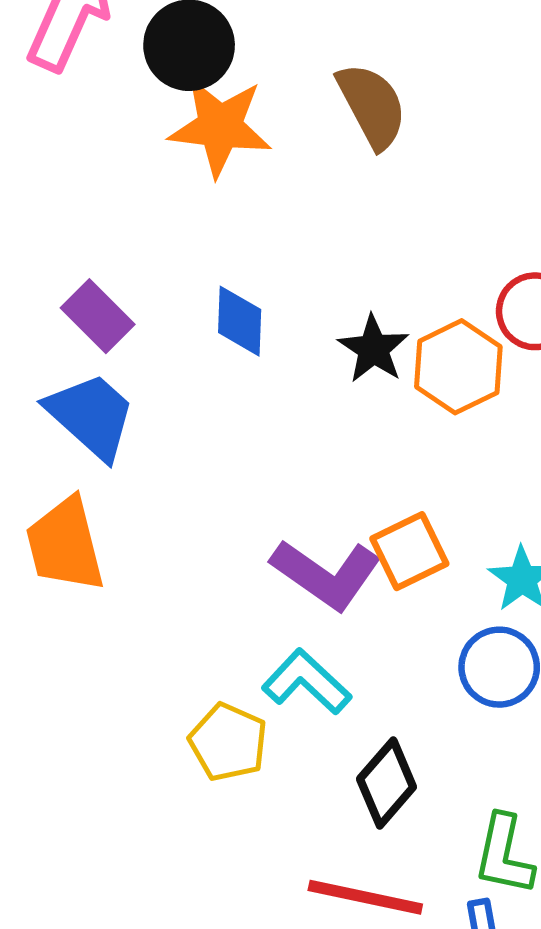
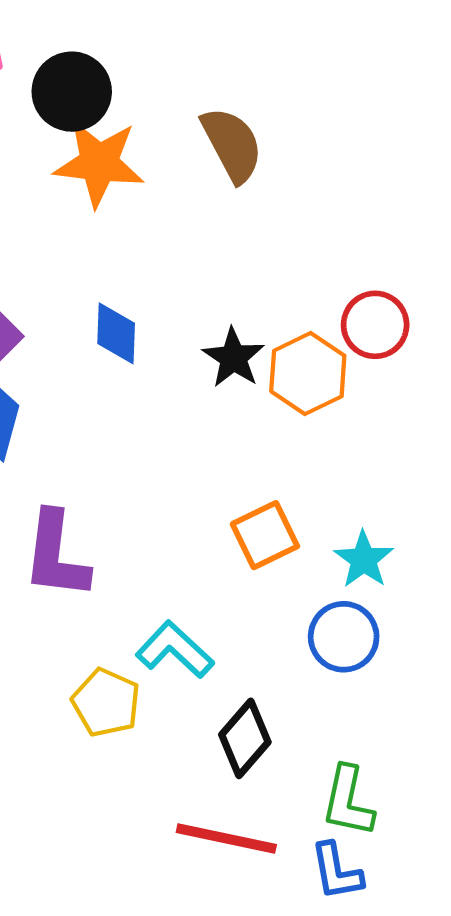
purple L-shape: (326, 574) -> (56, 555), moved, turned 62

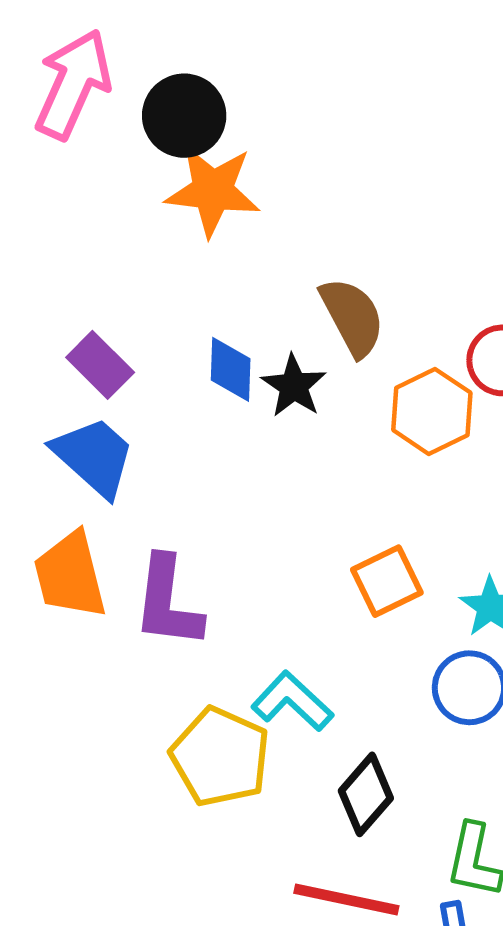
brown semicircle: (232, 145) -> (352, 317), moved
black star: (233, 358) -> (294, 386), moved
yellow pentagon: (106, 703) -> (220, 757), size x1.4

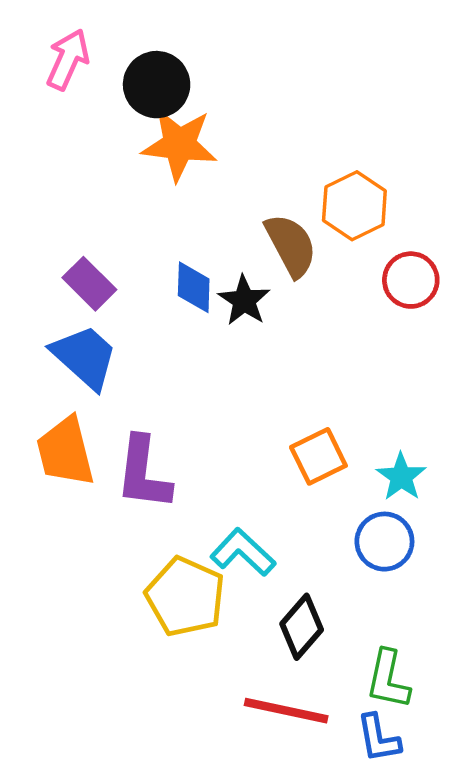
pink arrow: (73, 84) -> (68, 59), size x0.7
orange hexagon: (432, 411) -> (354, 206), moved

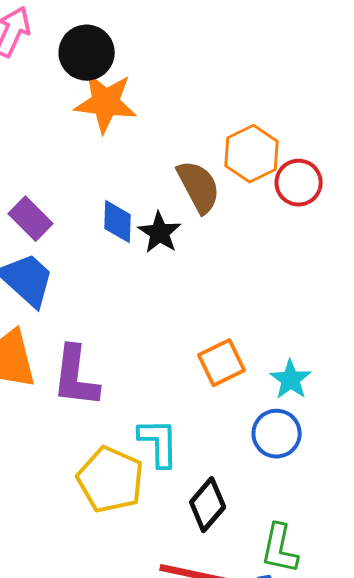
red circle: (411, 280) -> (299, 183), moved
cyan L-shape: (243, 552) -> (159, 443), turned 46

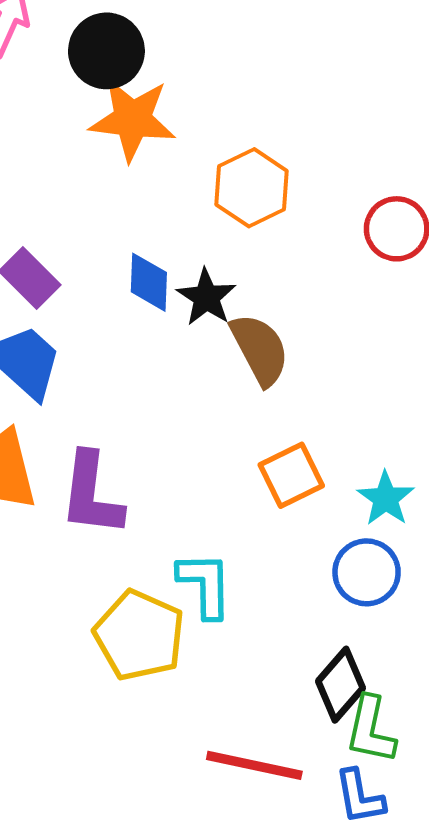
orange hexagon: (252, 154) -> (252, 188), moved
brown semicircle: (199, 187) -> (260, 349), moved
black diamond: (208, 505) -> (341, 685), moved

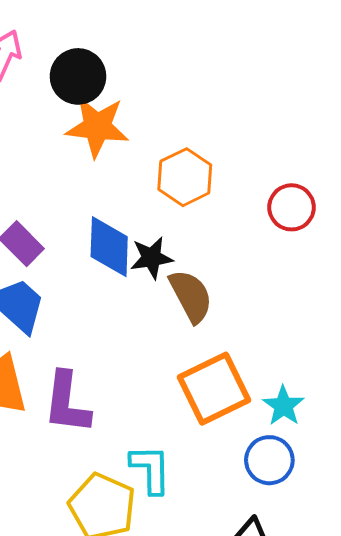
blue diamond: (149, 282) -> (109, 247), size x1.4
black star: (206, 297) -> (152, 258), turned 30
orange square: (291, 475) -> (214, 389), size x1.5

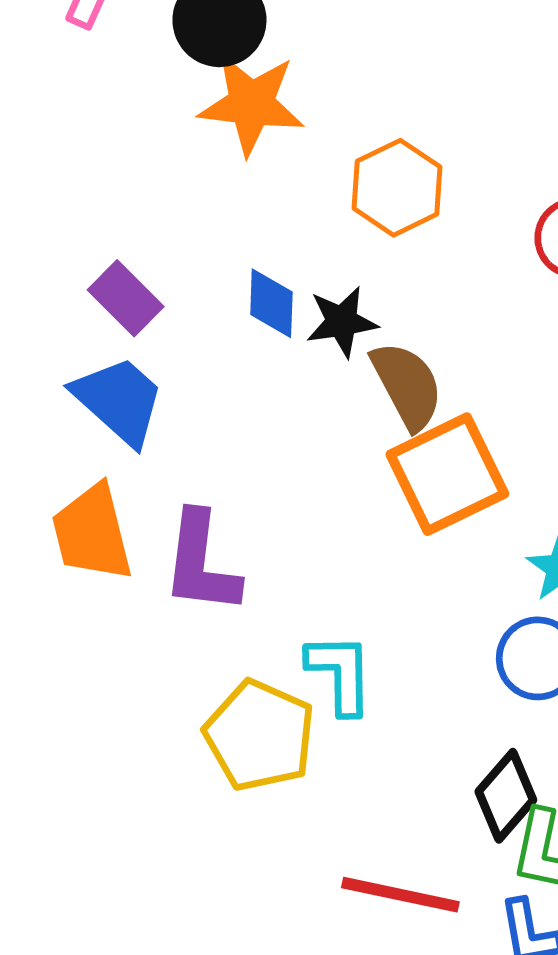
blue diamond: (109, 247) -> (271, 303), size x0.7
orange square: (214, 389) -> (447, 474), moved

